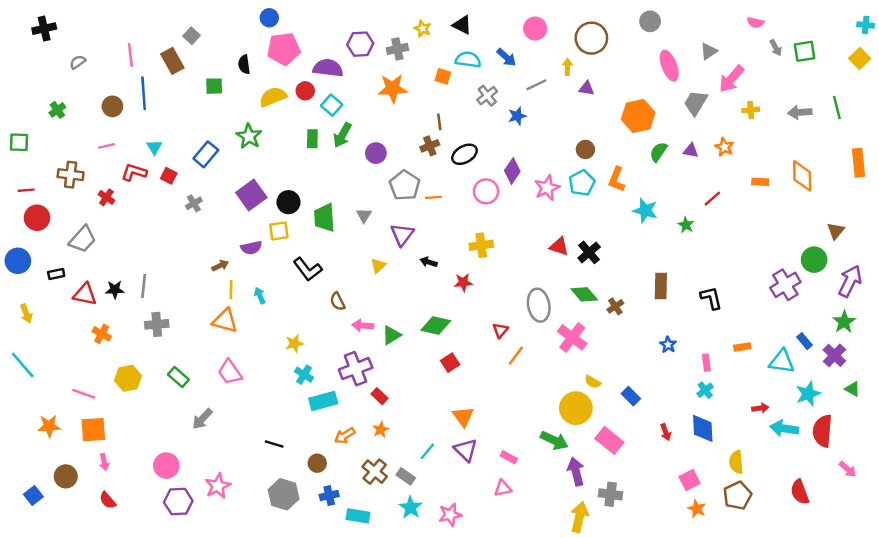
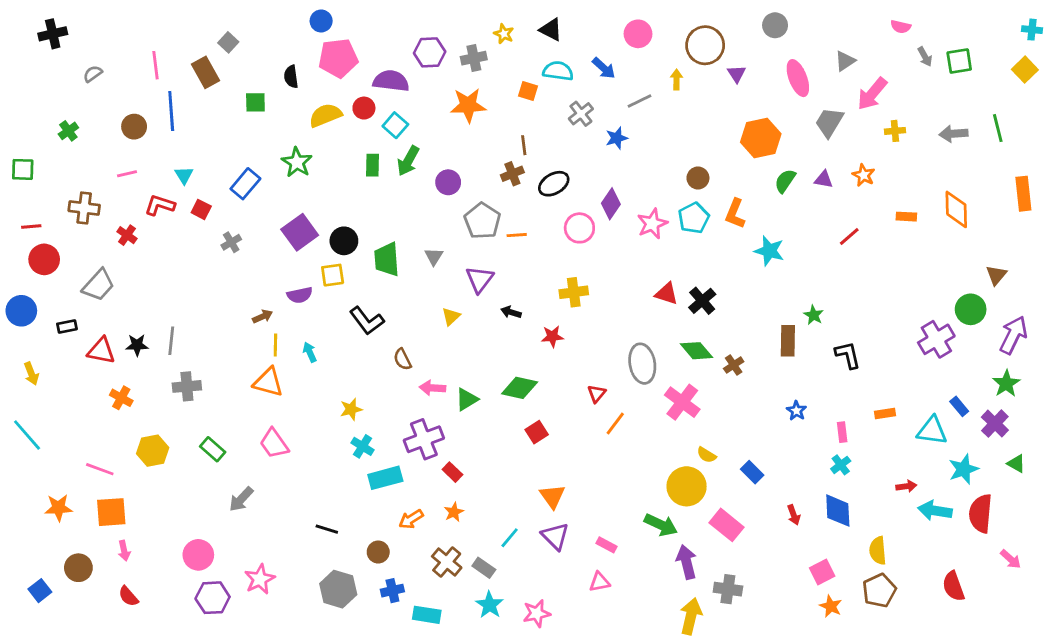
purple triangle: (587, 88) -> (736, 74), moved, turned 49
green star: (686, 225) -> (814, 315), moved

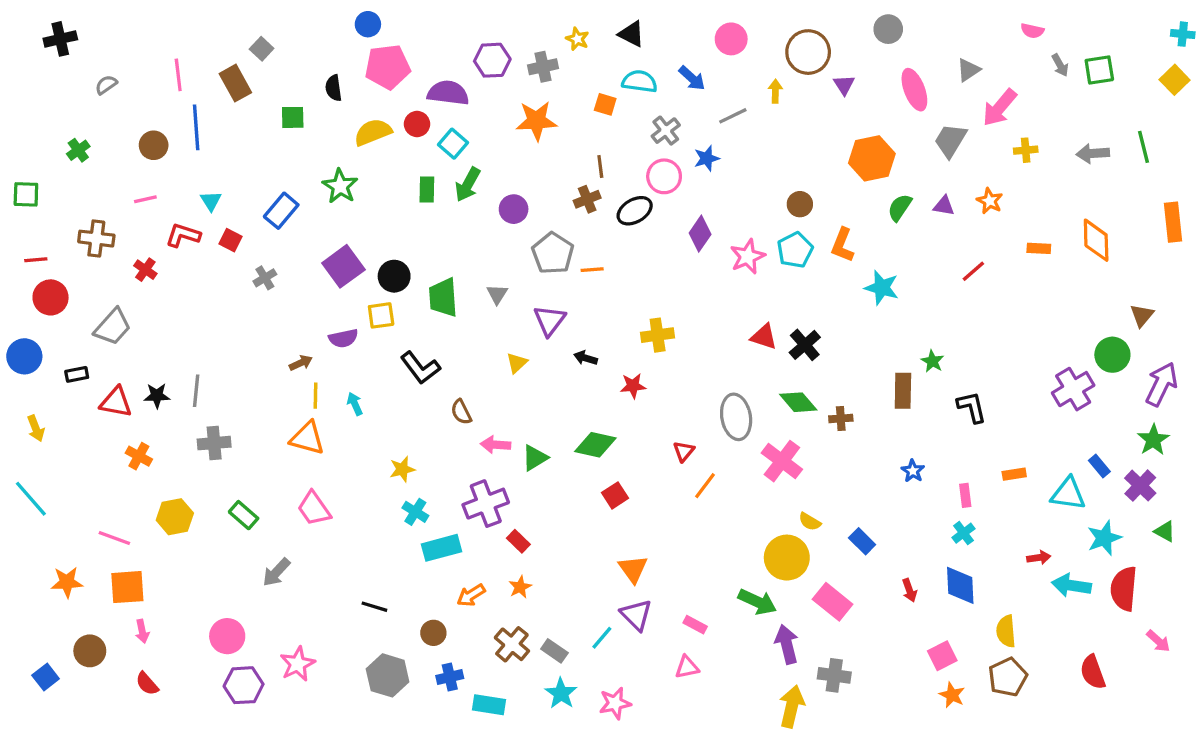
pink circle: (579, 228) -> (664, 176), moved
brown cross: (734, 365) -> (841, 419), turned 30
cyan line: (510, 538) -> (602, 638), moved

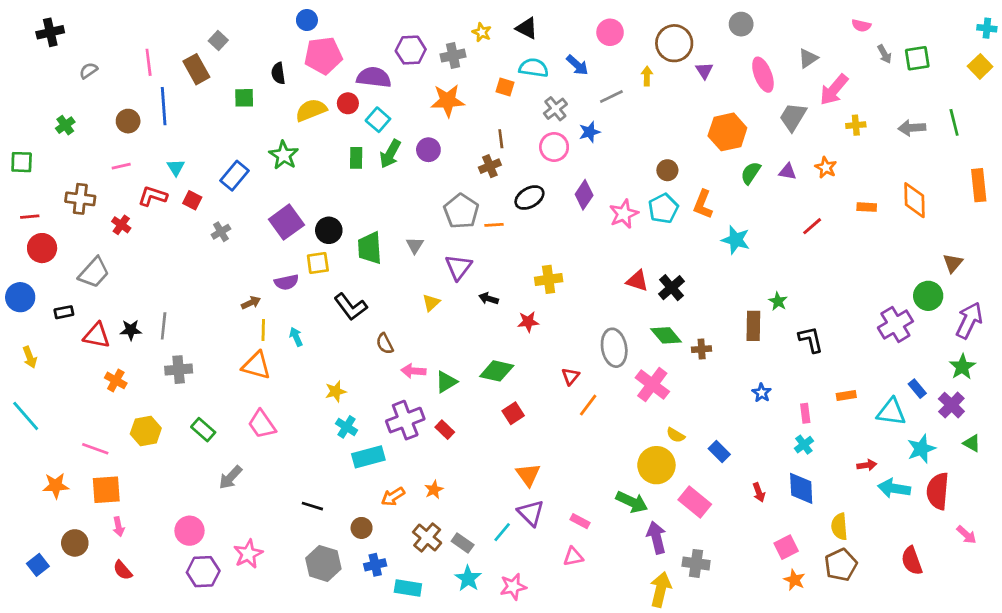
purple circle: (514, 209) -> (428, 150), moved
black ellipse: (635, 211) -> (529, 198), moved
red rectangle: (518, 541) -> (445, 430), moved

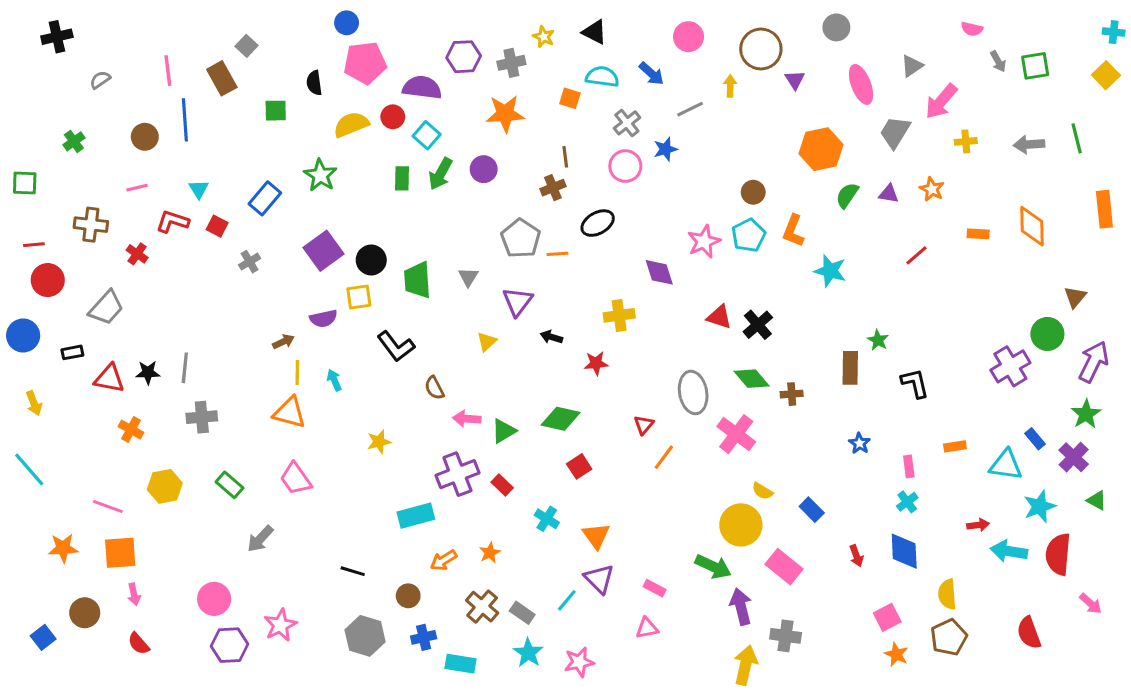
purple diamond: (584, 195) -> (659, 272), moved, turned -52
cyan cross: (347, 427) -> (547, 519), moved

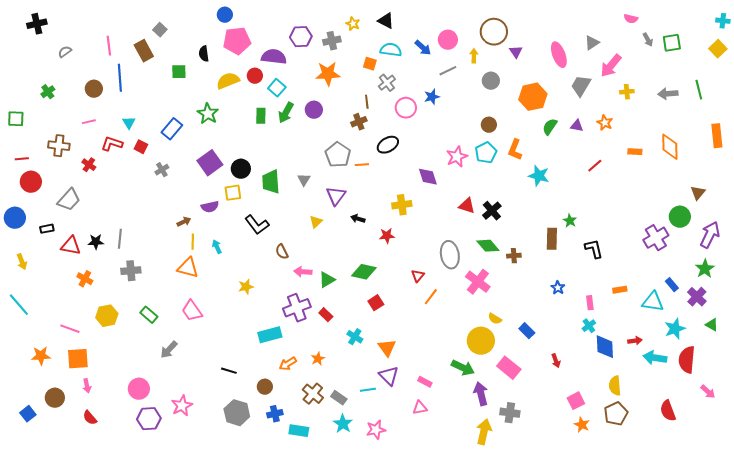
gray circle: (836, 27) -> (491, 81), moved
pink circle: (689, 37) -> (448, 40), moved
gray cross: (627, 123) -> (387, 83), moved
blue diamond: (904, 551) -> (605, 347), moved
cyan line: (567, 600) -> (368, 390), turned 42

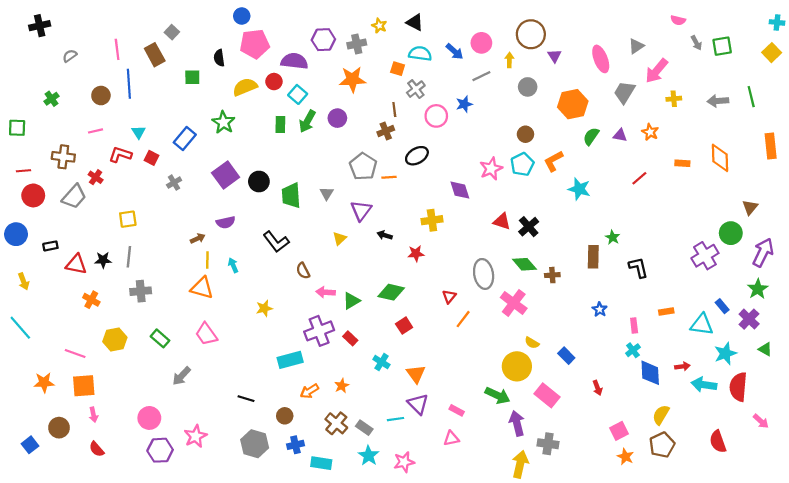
orange L-shape: (515, 150) -> (553, 161), turned 40
yellow square: (233, 193) -> (128, 219), moved
gray trapezoid: (69, 200) -> (74, 197), moved
yellow semicircle: (615, 386) -> (661, 415), turned 36

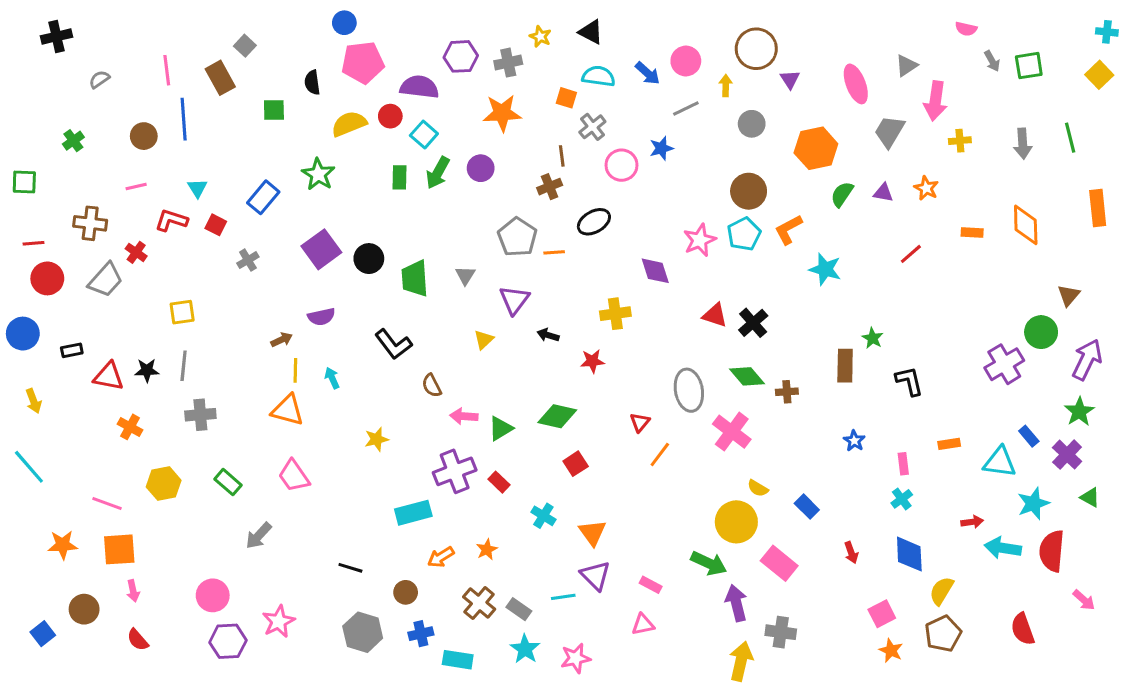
pink arrow: (657, 71) -> (935, 101), turned -32
gray arrow: (718, 101) -> (1023, 144), turned -90
brown circle: (525, 134) -> (749, 191), size x1.5
blue diamond: (650, 373) -> (909, 554), moved

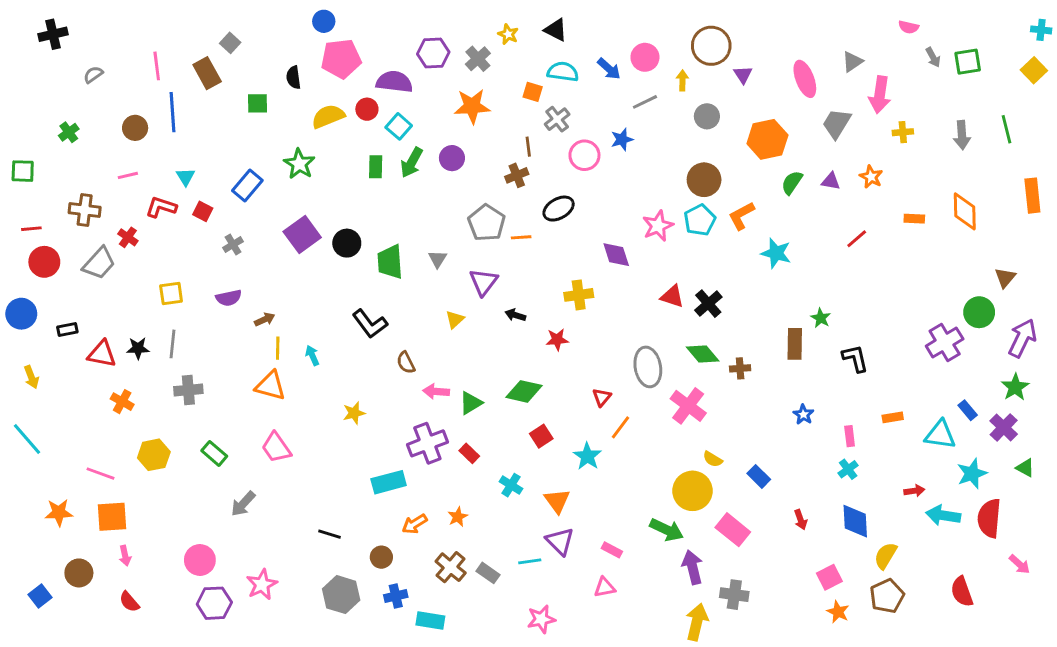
gray cross: (508, 63) -> (478, 59), turned -30
purple semicircle: (321, 317) -> (229, 298), moved
cyan star: (525, 649) -> (587, 456), moved

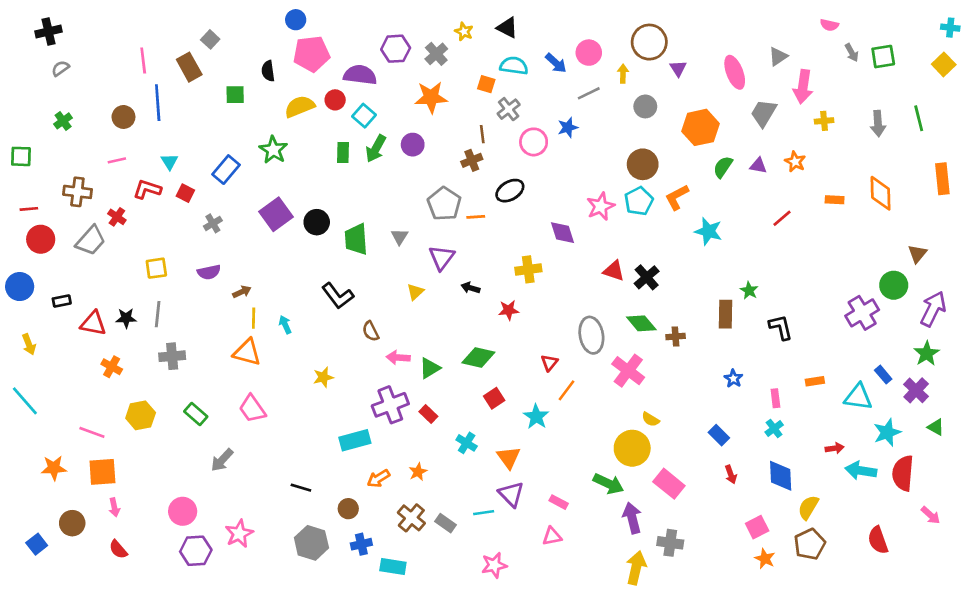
gray semicircle: (93, 75) -> (60, 68), moved
blue rectangle: (759, 476) -> (719, 435), moved

